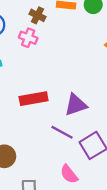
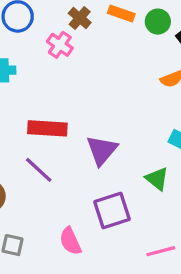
purple triangle: (76, 105) -> (102, 150), turned -45
purple line: (62, 132) -> (39, 170), moved

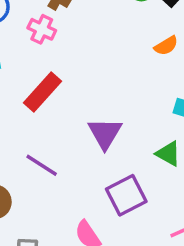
red rectangle: (47, 128) -> (42, 92), moved, turned -42

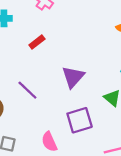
red rectangle: (42, 92) -> (37, 42), size x0.6

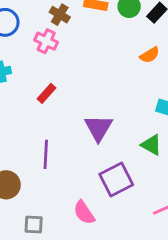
purple line: (27, 90) -> (46, 154), turned 60

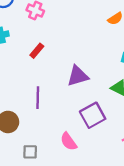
purple triangle: (99, 128) -> (78, 76), turned 45

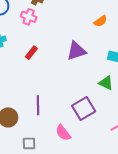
purple triangle: (78, 76) -> (76, 51), moved
purple line: (38, 98) -> (38, 105), moved

